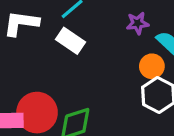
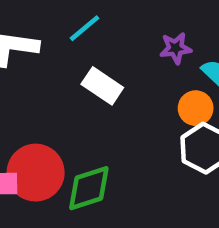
white rectangle: (71, 41) -> (102, 86), moved

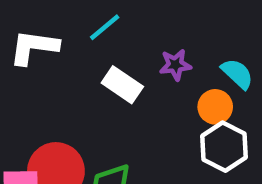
purple star: (176, 48) -> (175, 65), moved

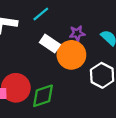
orange circle: (215, 107) -> (71, 55), moved, size x1.6

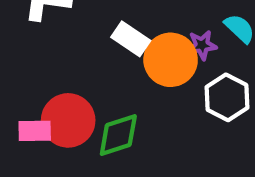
purple star: (77, 33) -> (202, 45), moved

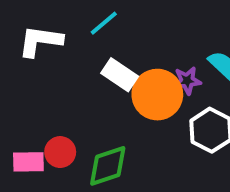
red circle: (68, 120) -> (60, 152), size x0.6

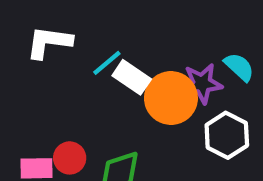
cyan line: (104, 23) -> (107, 63), moved
purple star: (187, 81) -> (202, 84), size x1.4

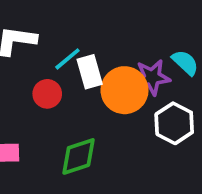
white rectangle: (132, 77) -> (90, 72), turned 40
red circle: (70, 158) -> (47, 94), moved

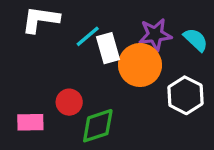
purple star: (152, 77) -> (155, 35), moved
red circle: (47, 94) -> (69, 102), moved

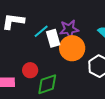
purple star: (155, 35) -> (69, 29), moved

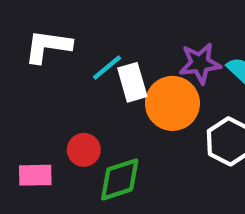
purple star: (69, 29) -> (200, 63), moved

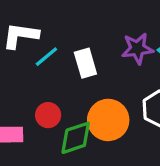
cyan line: (107, 68) -> (46, 57), moved
orange circle: (172, 103) -> (108, 120), moved

